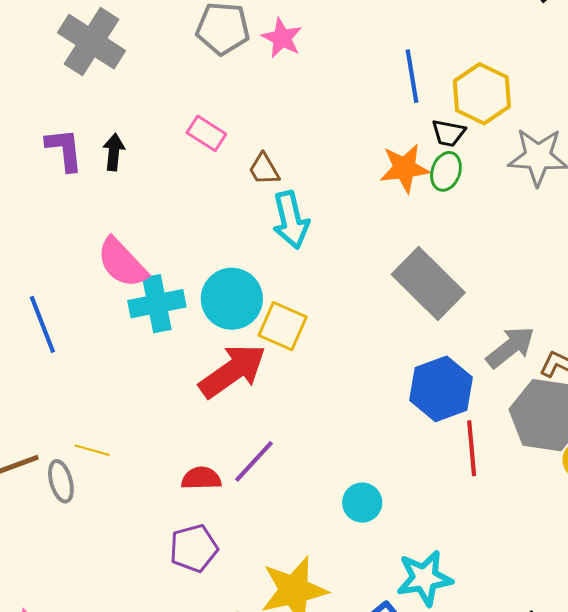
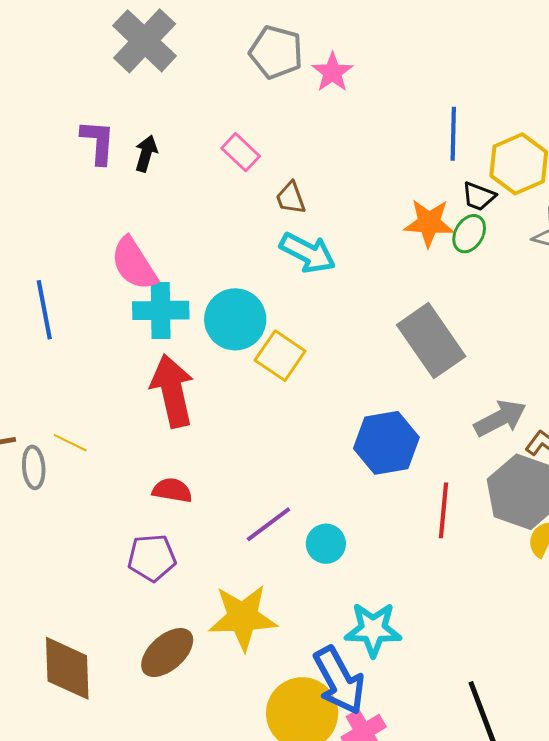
cyan arrow: (291, 220) -> (308, 253), turned -60
red arrow: (232, 371) -> (172, 391), moved, turned -78
blue hexagon: (441, 389) -> (386, 443), moved
purple line: (254, 461) -> (268, 524), moved

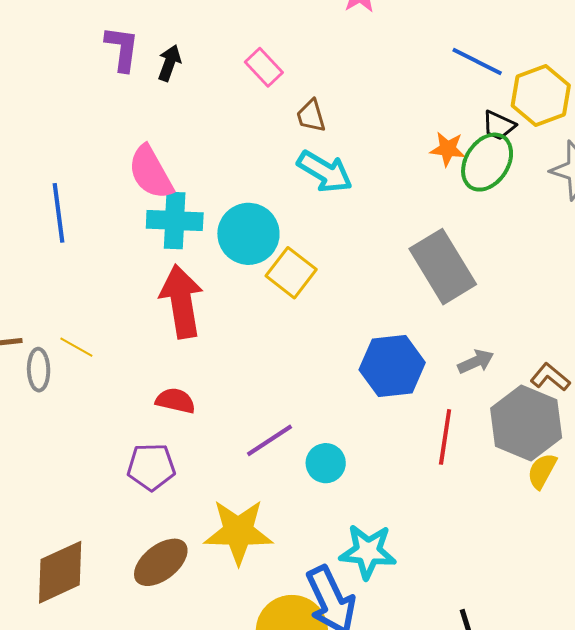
blue line: (453, 134) -> (477, 61), turned -68
orange star: (429, 223) -> (448, 149), size x0.7
green ellipse: (469, 234) -> (487, 162), size x1.5
gray arrow: (500, 418) -> (476, 362), moved, size x0.7
brown diamond: (67, 668) -> (60, 572), turned 64

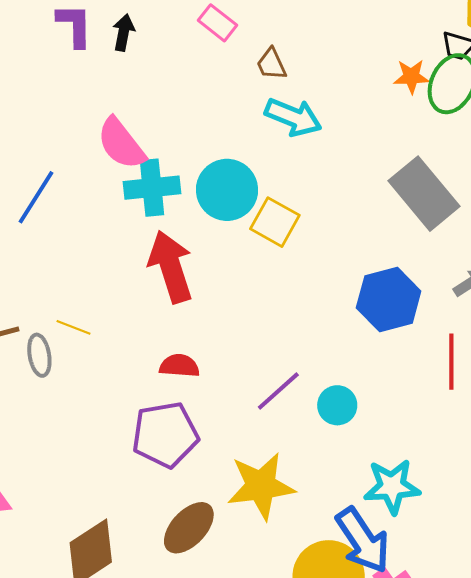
blue line: (58, 213) -> (36, 197), turned 48
purple pentagon: (151, 467) -> (165, 435), size x1.4

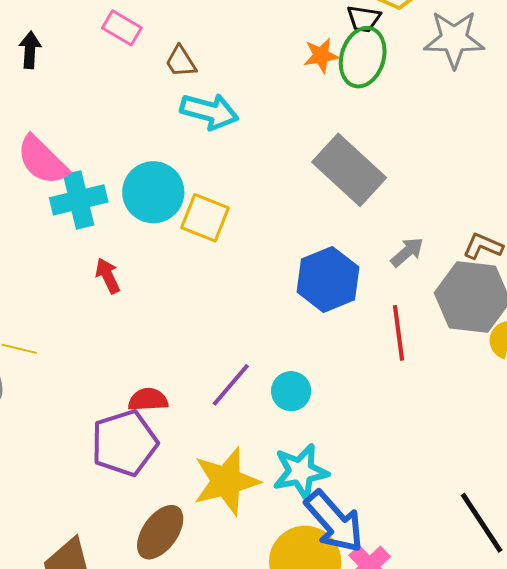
red arrow: (171, 267) -> (108, 276), size x0.5
red semicircle: (179, 366) -> (148, 400), moved
cyan star: (392, 486) -> (301, 472), moved

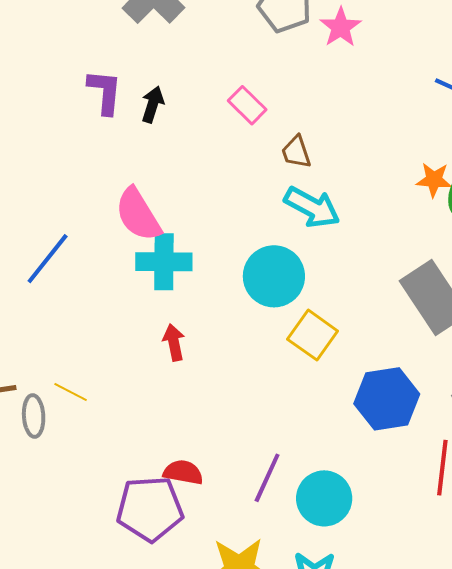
cyan circle: (153, 192) -> (274, 276), moved
yellow square: (205, 218) -> (313, 335), moved
purple line: (231, 385) -> (267, 478), turned -30
cyan circle: (291, 391) -> (324, 498), size x1.4

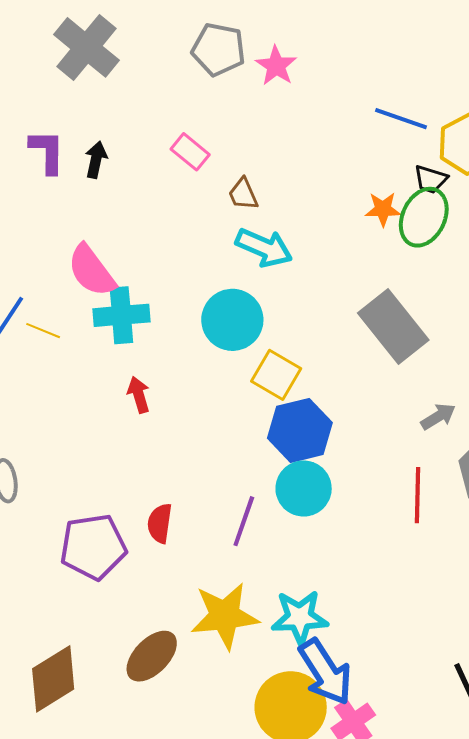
yellow line: (71, 392) -> (43, 331), moved
blue hexagon: (387, 399) -> (300, 430), moved
red semicircle: (183, 472) -> (160, 523), turned -87
cyan circle: (324, 498) -> (304, 488), moved
purple pentagon: (150, 509) -> (93, 547), moved

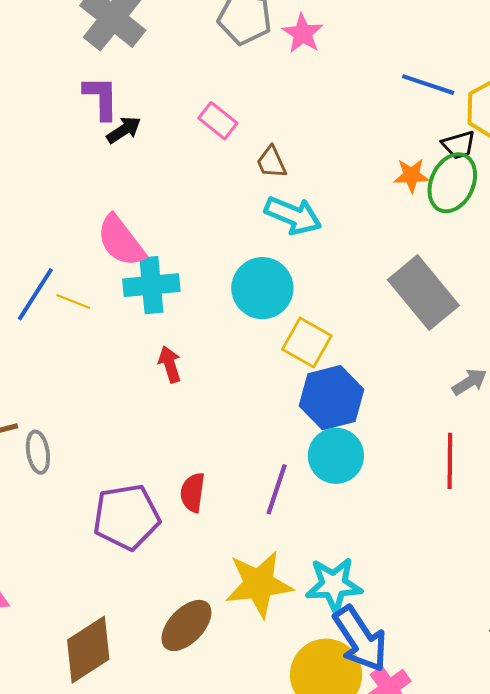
purple L-shape: (47, 152) -> (101, 98), moved
black arrow: (96, 160) -> (124, 130), turned 45
black trapezoid: (431, 179) -> (459, 145), turned -33

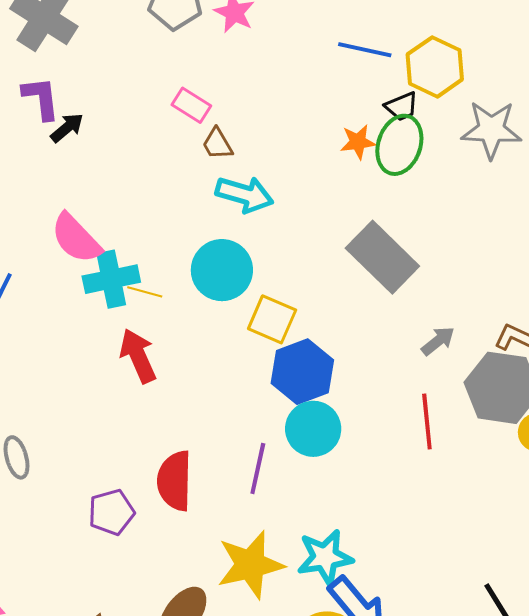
pink rectangle: (218, 121) -> (191, 105), moved
yellow line: (73, 301) -> (145, 292), moved
red arrow: (170, 364) -> (138, 356), size x1.5
red semicircle: (193, 493) -> (175, 481), size x1.5
purple pentagon: (126, 517) -> (111, 512), size x0.7

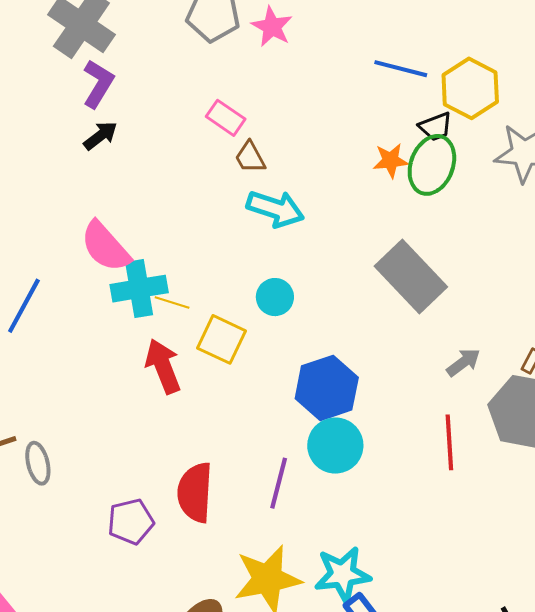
purple L-shape: (41, 98) -> (98, 84), moved, turned 36
cyan circle: (222, 270) -> (275, 297), moved, size x0.6
yellow square: (272, 319) -> (221, 339), moved

